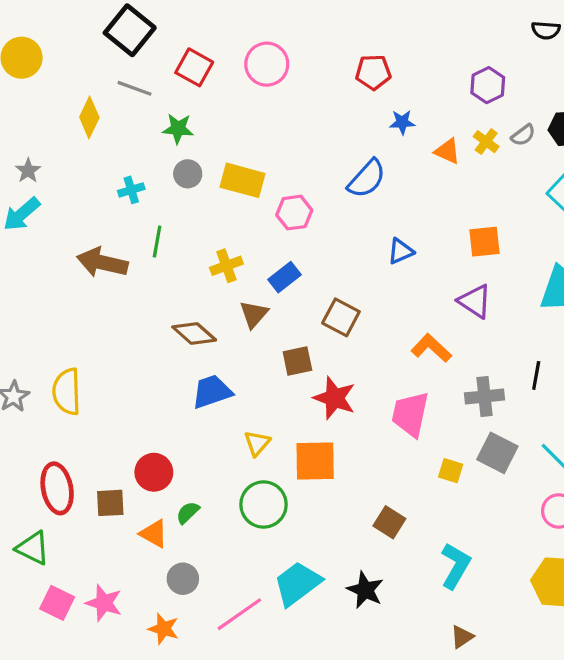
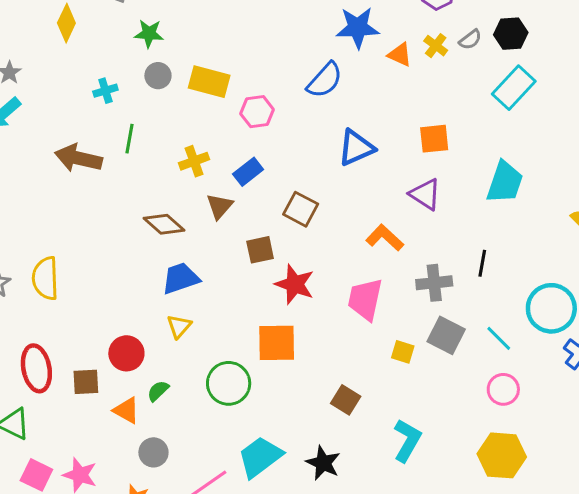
blue star: (402, 122) -> (358, 28), size x1.8
blue triangle: (401, 251) -> (356, 148), size x1.5
yellow triangle: (257, 443) -> (179, 326), moved

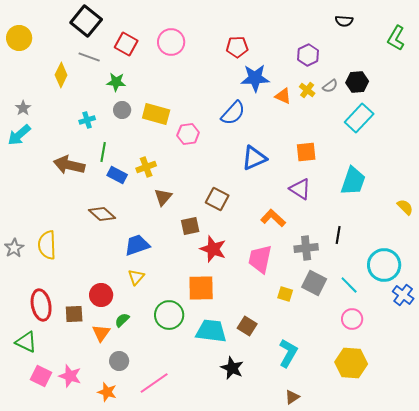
blue rectangle: (248, 172) -> (117, 175), moved, turned 66
brown diamond: (164, 224) -> (102, 214), moved
orange triangle: (126, 410) -> (101, 333), turned 36
cyan trapezoid: (260, 457) -> (211, 331), moved, turned 44

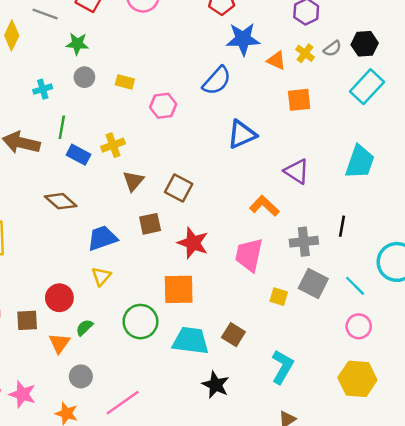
yellow rectangle: (156, 114) -> (125, 82), size x0.6
orange square: (306, 152) -> (299, 100), moved
brown square: (217, 199) -> (179, 188), moved
brown square: (190, 226) -> (150, 224), moved

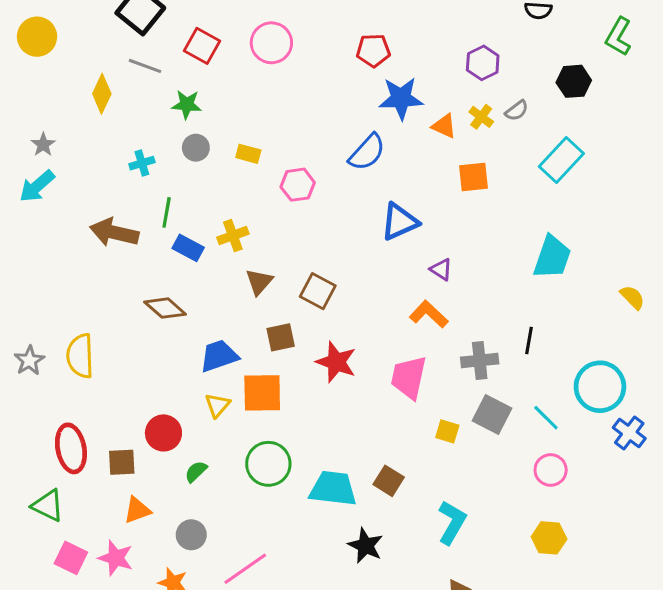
black hexagon: (365, 44) -> (574, 81), moved
purple triangle: (297, 171) -> (441, 270), moved, size x0.7
orange square: (179, 289) -> (262, 393), moved
orange triangle: (59, 343) -> (137, 510), moved, turned 35
yellow hexagon: (357, 379) -> (549, 538), size x0.7

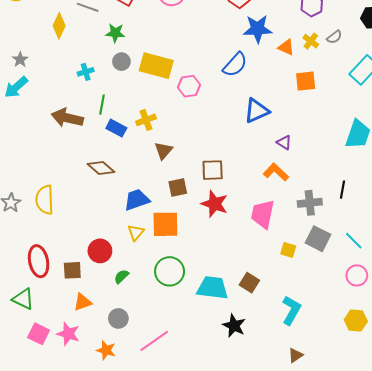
yellow rectangle: (248, 154) -> (156, 66), size x2.0
brown square: (318, 291) -> (213, 170), moved, turned -30

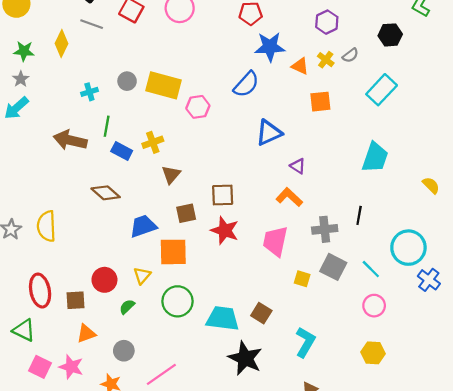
green star: (115, 33) -> (24, 51), moved
yellow triangle: (136, 232) -> (142, 276), moved
black star: (234, 326) -> (245, 358), size x1.4

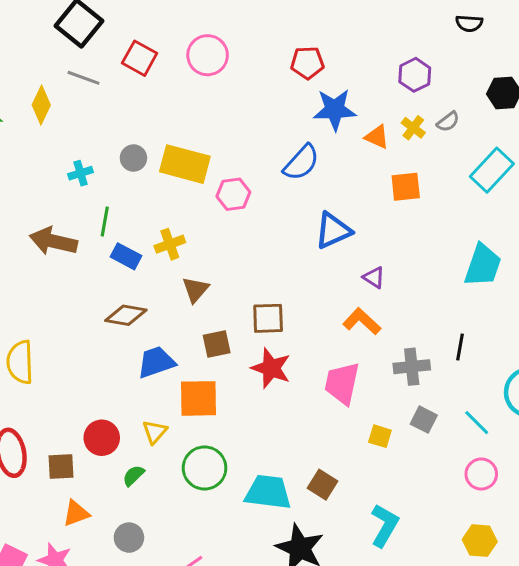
brown diamond: (106, 193) -> (126, 315), moved, turned -32
gray square: (333, 267) -> (424, 420), size x0.7

